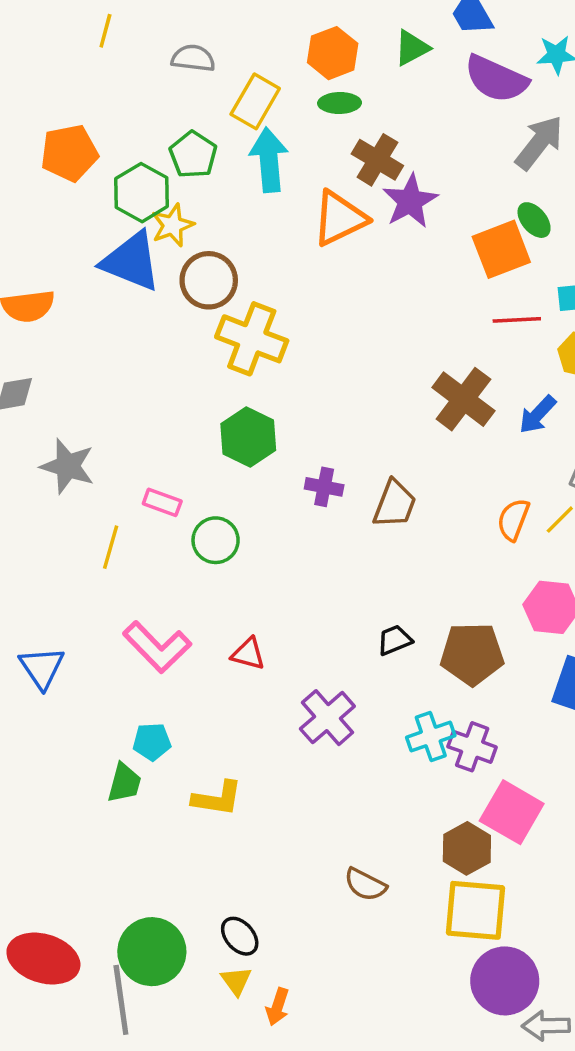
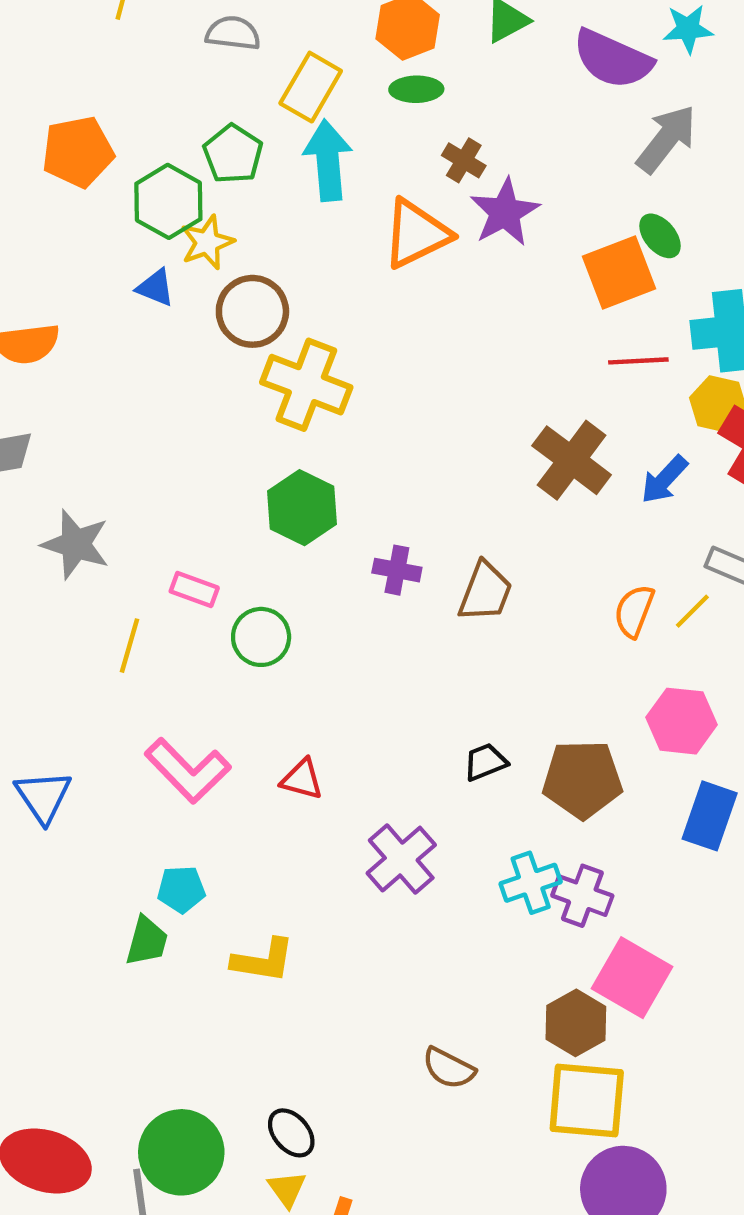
brown cross: (377, 160) -> (464, 160), size x0.7
blue triangle: (131, 261) -> (155, 288), size x0.5

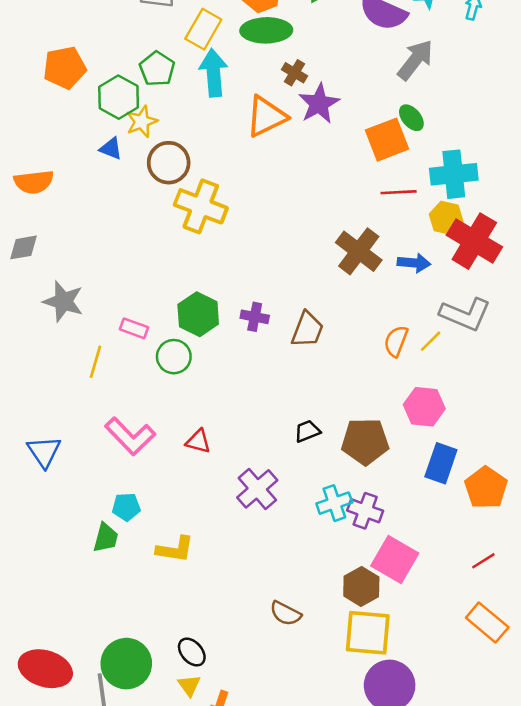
green ellipse: (416, 89) -> (266, 30), size x1.6
blue arrow: (664, 480) -> (414, 263), turned -128
green hexagon: (302, 508) -> (198, 314), moved

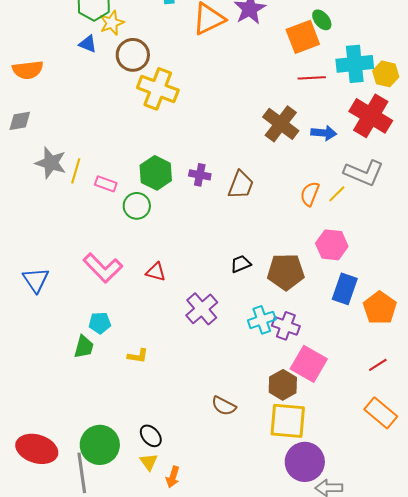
yellow hexagon: (446, 218) -> (386, 74), moved
yellow line: (95, 362) -> (76, 171), moved
yellow L-shape: (175, 549) -> (138, 356), size x0.7

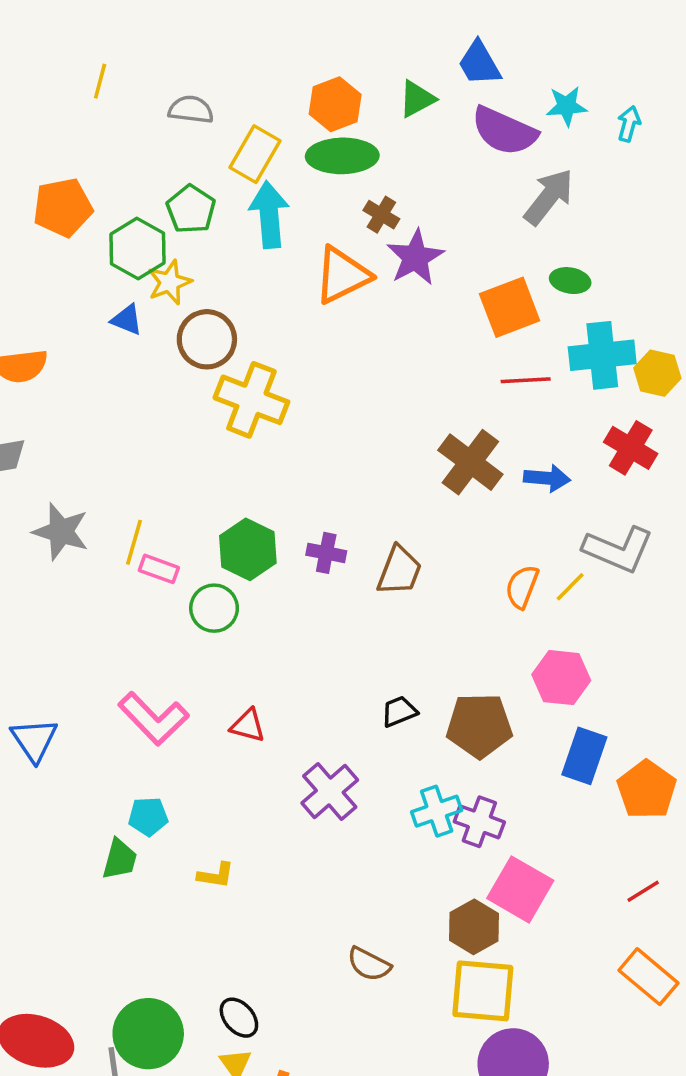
green ellipse: (322, 20) -> (570, 281), moved, turned -40
red cross: (371, 116) -> (631, 448), size x0.7
yellow line: (76, 171) -> (134, 542), moved

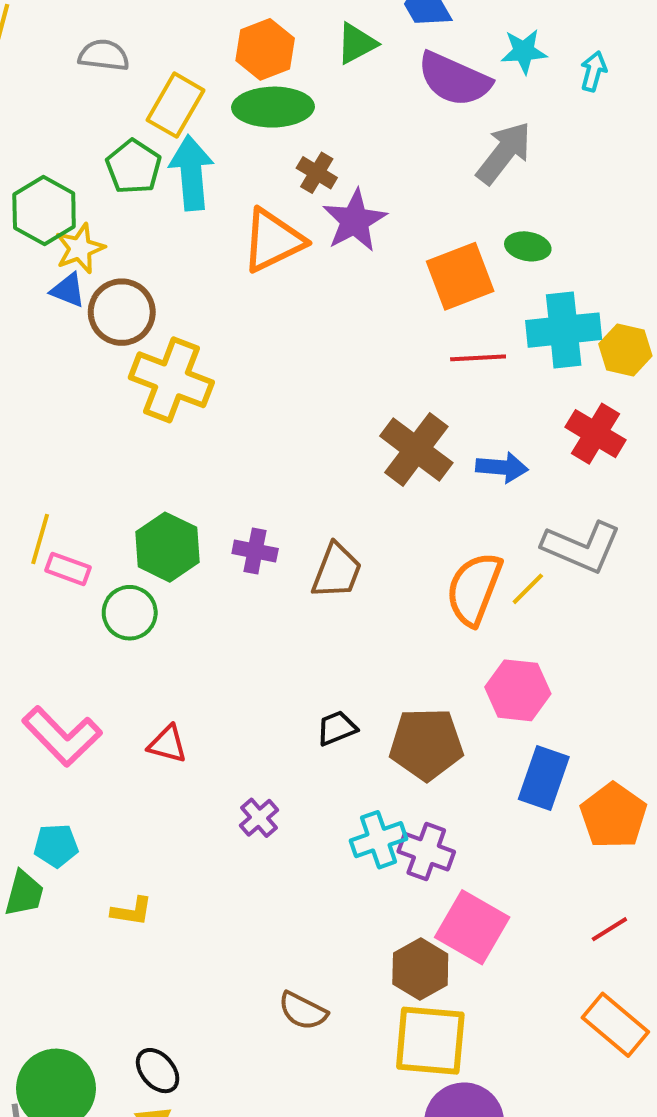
green pentagon: (191, 209) -> (134, 167), moved
blue triangle: (127, 320) -> (68, 290), moved
orange semicircle: (522, 587) -> (474, 589), size x1.5
purple cross: (330, 792) -> (259, 818), size x0.6

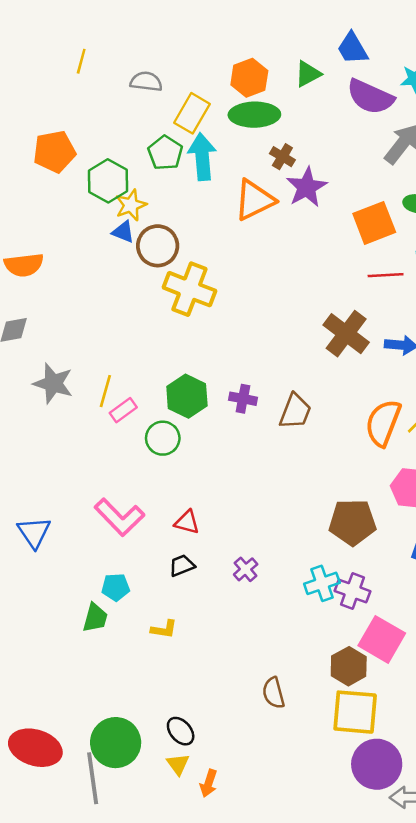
pink rectangle: (68, 569) -> (123, 410), turned -56
black trapezoid: (337, 728) -> (182, 566), moved
brown semicircle: (303, 1011) -> (274, 693), turned 48

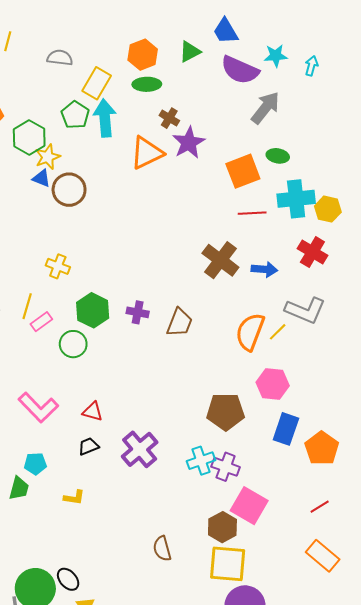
green ellipse: (254, 115) -> (147, 84), size x0.7
yellow cross: (189, 289) -> (58, 266), moved, size x0.6
purple cross: (246, 569) -> (140, 449), size x1.8
black ellipse: (181, 731) -> (68, 579), moved

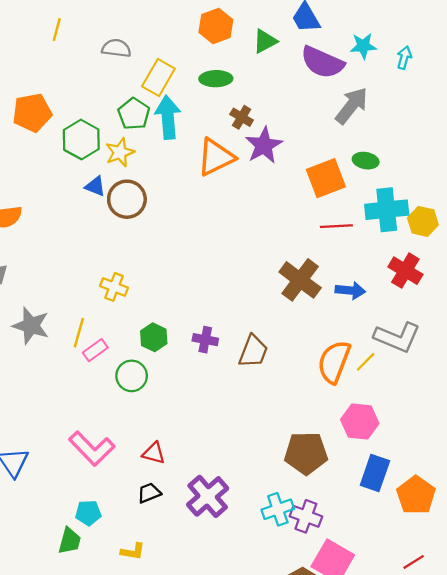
orange hexagon: (143, 55) -> (216, 26), moved
yellow star: (48, 157) -> (120, 152), moved
green hexagon: (93, 310) -> (154, 337), size x0.7

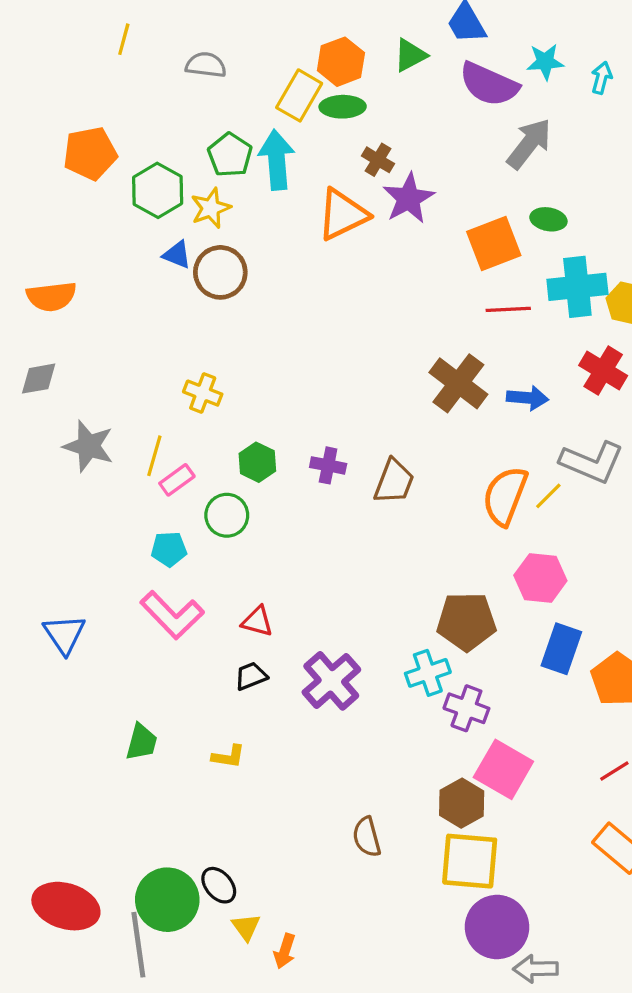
orange hexagon: (216, 26) -> (341, 62), moved
yellow rectangle: (158, 77) -> (299, 95), moved
cyan cross: (278, 509) -> (428, 673), moved
cyan pentagon: (88, 513) -> (169, 549), moved

